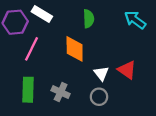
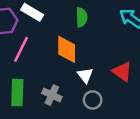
white triangle: (101, 73) -> (85, 75), moved

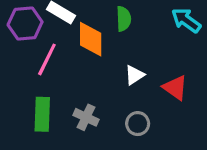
orange diamond: (67, 49) -> (91, 39), moved
white triangle: (85, 75) -> (134, 75), moved, turned 35

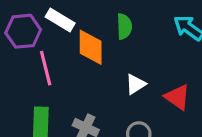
pink line: (47, 59) -> (46, 68), turned -40

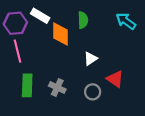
pink line: (46, 68) -> (18, 51), moved
red triangle: (177, 97) -> (115, 79), moved

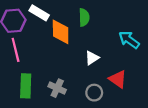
cyan arrow: (126, 21) -> (129, 40), moved

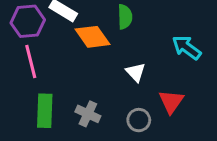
orange diamond: (61, 32) -> (93, 37), turned -35
white triangle: (92, 58) -> (136, 72), turned -40
red triangle: (118, 79) -> (171, 102), turned 30

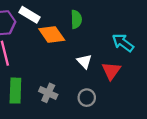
red triangle: (171, 102) -> (111, 71), moved

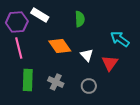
orange diamond: (52, 35) -> (60, 46), moved

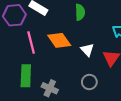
pink line: (19, 48) -> (31, 42), moved
gray cross: (56, 82) -> (50, 88), moved

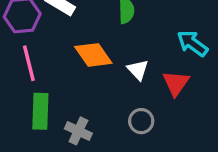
pink line: (31, 42) -> (29, 63), moved

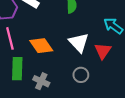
orange diamond: (93, 55) -> (41, 46), moved
white triangle: (138, 70) -> (79, 43), size x1.5

